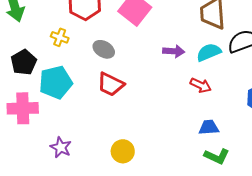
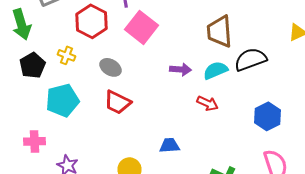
black pentagon: (24, 62) -> (32, 65), moved
pink cross: (23, 108) -> (34, 141), moved, size x0.7
blue trapezoid: (209, 127) -> (170, 145), moved

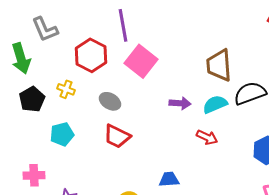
cyan pentagon: (62, 100) -> (62, 134), size x0.7

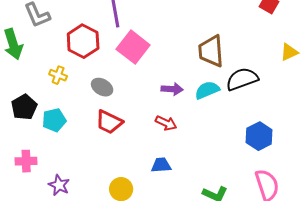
black pentagon: (32, 99) -> (24, 107), moved
red arrow: (207, 137) -> (166, 123), moved

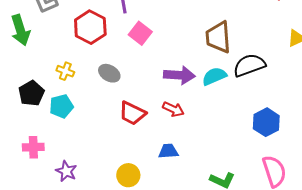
pink square: (133, 47) -> (140, 33), size x0.7
yellow cross: (58, 75) -> (65, 71), moved
purple arrow: (172, 89) -> (179, 75), size x1.4
red trapezoid: (109, 122) -> (132, 113), moved

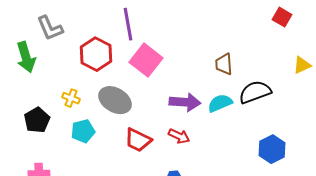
pink square: (140, 33) -> (146, 60), size x1.4
brown trapezoid: (218, 37) -> (224, 64), size x0.7
gray ellipse: (109, 73) -> (115, 100), size x1.5
cyan pentagon: (61, 106) -> (83, 131), moved

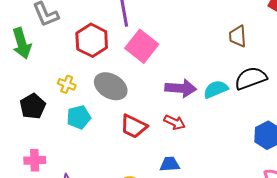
brown trapezoid: (224, 64) -> (238, 36), moved

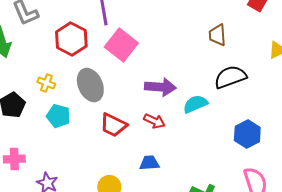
gray ellipse: (111, 86) -> (90, 85), turned 36
cyan semicircle: (216, 89) -> (195, 104), moved
cyan pentagon: (79, 117) -> (58, 116), turned 30

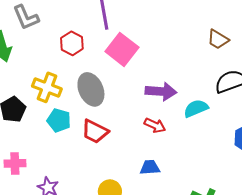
brown trapezoid: (217, 35) -> (218, 39), turned -55
red hexagon: (71, 39) -> (72, 43), size x0.7
yellow cross: (46, 83) -> (47, 87), size x1.6
red trapezoid: (113, 125) -> (95, 131), moved

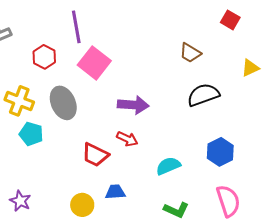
cyan semicircle: (196, 108) -> (168, 166), moved
red trapezoid: (95, 131) -> (95, 155), moved
blue trapezoid: (150, 167) -> (115, 192), moved

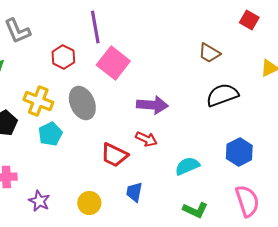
cyan pentagon: (31, 134) -> (50, 134), turned 30
blue trapezoid: (115, 192) -> (134, 192), turned -75
yellow circle: (82, 205) -> (89, 203), moved

